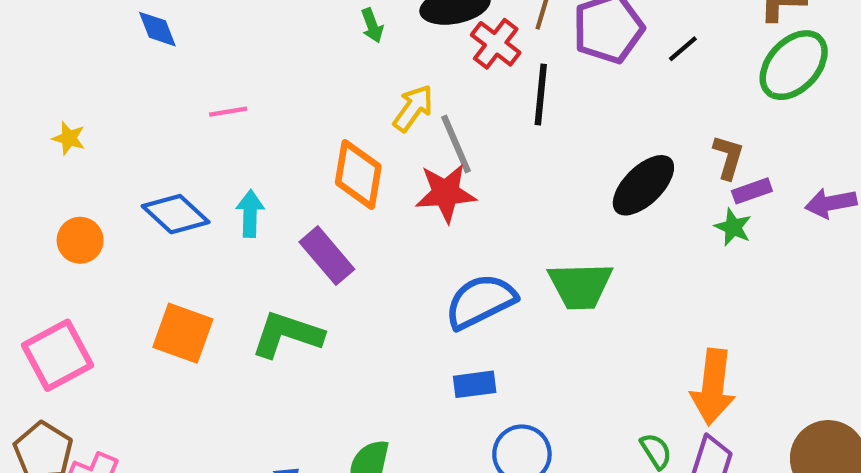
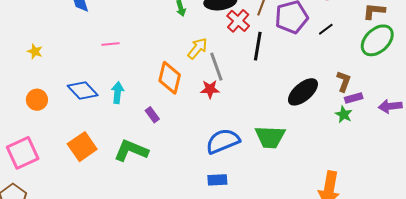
red star: (446, 193) -> (210, 89), size x0.7
purple rectangle: (327, 256) -> (152, 115), size x0.6
orange square: (183, 333) -> (82, 147), turned 32

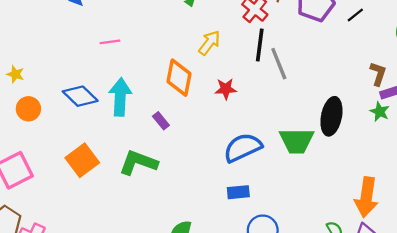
black line: (258, 46) -> (260, 45), moved
yellow star: (35, 51) -> (15, 74), moved
gray line: (216, 67) -> (279, 64), moved
black ellipse: (303, 92) -> (331, 116), moved, turned -36
cyan arrow: (118, 93) -> (120, 97), size x1.5

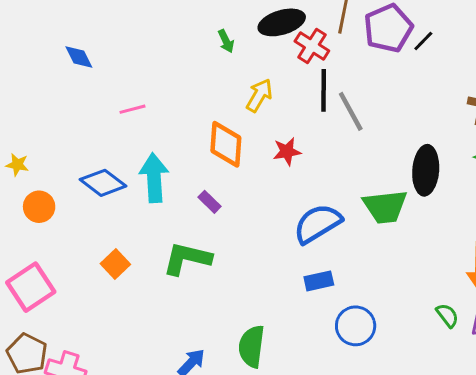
black line: (355, 15) -> (423, 41), moved
orange square: (82, 160) -> (115, 264), size x0.7

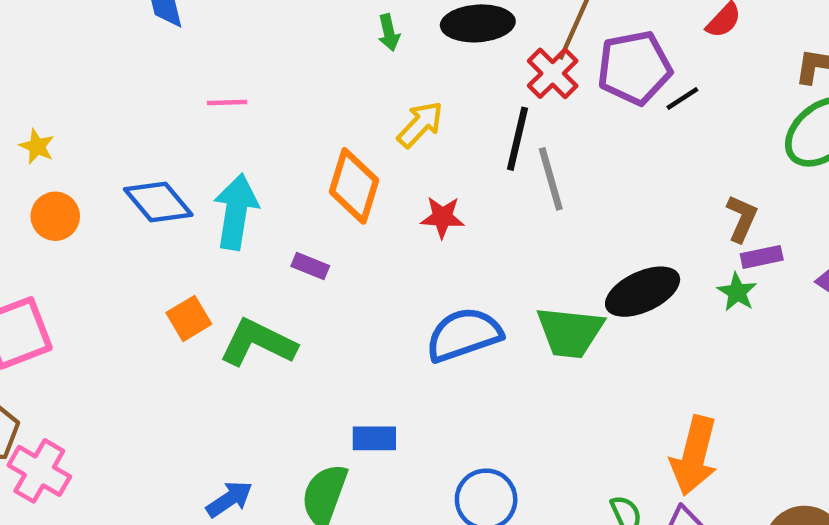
red cross: (312, 46) -> (553, 73), moved
black ellipse: (426, 170) -> (643, 292), turned 48
purple rectangle: (209, 202) -> (310, 266), turned -35
orange square: (115, 264) -> (189, 318), moved
blue rectangle: (319, 281) -> (374, 438), moved

